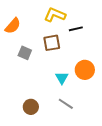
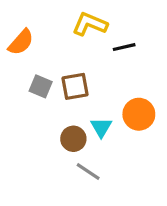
brown square: (52, 43) -> (75, 86), moved
gray line: (66, 104) -> (88, 172), moved
brown circle: (31, 107) -> (73, 139), moved

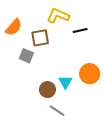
brown square: (75, 86) -> (40, 38), moved

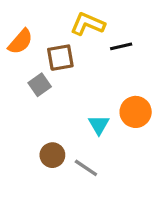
gray square: (26, 56) -> (40, 85), turned 32
brown circle: (47, 90) -> (52, 155), moved

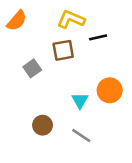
orange semicircle: (20, 42) -> (17, 21), moved
brown square: (60, 58) -> (63, 50), moved
gray line: (86, 168) -> (81, 136), moved

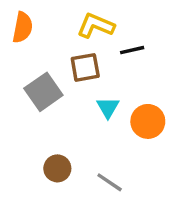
orange semicircle: (17, 21) -> (23, 27), turned -30
gray square: (32, 68) -> (43, 92), size x1.5
cyan triangle: (80, 101) -> (108, 107), moved

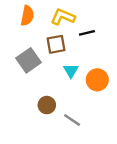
orange semicircle: (23, 27) -> (27, 16), moved
brown circle: (57, 168) -> (47, 105), moved

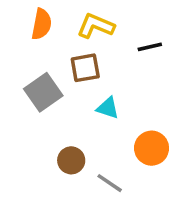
black line: (87, 33) -> (150, 47), moved
cyan triangle: (71, 71) -> (108, 108), turned -42
orange circle: (97, 80) -> (152, 148), moved

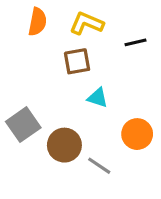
gray square: (43, 92) -> (23, 125), moved
brown circle: (71, 160) -> (64, 145), size x1.4

